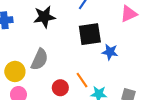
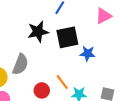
black star: (44, 17) -> (38, 32), moved

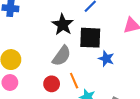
black star: (38, 32) -> (63, 25), turned 30
gray semicircle: (20, 64) -> (62, 56), moved

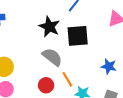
gray semicircle: (62, 56) -> (52, 57), turned -80
blue star: (106, 59) -> (109, 66), moved

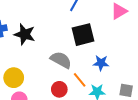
black star: (49, 27) -> (25, 34), moved
blue star: (109, 66) -> (101, 63), moved

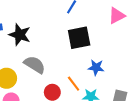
gray semicircle: (61, 60) -> (35, 65), moved

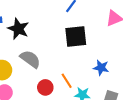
blue star: (96, 67) -> (101, 68), moved

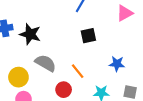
black square: (76, 37) -> (88, 36), size x0.7
orange line: (67, 81) -> (78, 71), moved

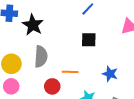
gray semicircle: (46, 63) -> (41, 57), turned 50
orange line: (78, 71) -> (70, 72), turned -63

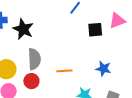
black square: (89, 40) -> (95, 30), moved
red circle: (52, 86) -> (31, 81), moved

